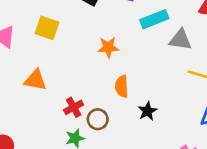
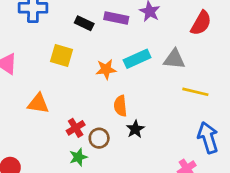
cyan rectangle: (154, 19) -> (137, 59), moved
yellow square: (47, 28) -> (61, 55), moved
black star: (147, 111) -> (135, 129), moved

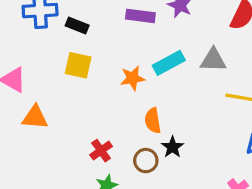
black rectangle: (84, 23) -> (77, 26), moved
orange triangle: (38, 104) -> (35, 117), moved
brown circle: (99, 138) -> (146, 161), moved

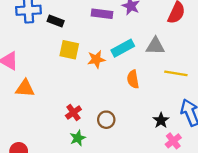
yellow square: (78, 65) -> (69, 50), moved
orange semicircle: (153, 121) -> (133, 79), moved
black star: (173, 147) -> (161, 120), moved

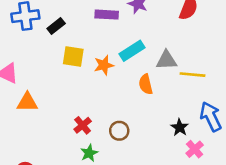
black rectangle: (56, 21) -> (56, 26), turned -56
gray triangle: (155, 46) -> (167, 60), moved

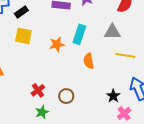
cyan rectangle: (132, 51) -> (79, 34), turned -42
yellow square: (73, 57) -> (23, 36), moved
gray triangle: (167, 60) -> (112, 32), moved

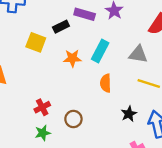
black rectangle: (21, 12) -> (61, 27), moved
black star: (113, 96) -> (129, 114), moved

